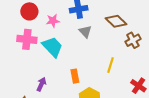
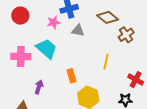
pink star: (53, 21) -> (54, 22), moved
gray triangle: (85, 32) -> (78, 31), turned -32
pink cross: (27, 39) -> (21, 57), moved

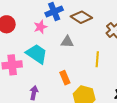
brown diamond: (107, 17) -> (81, 17), moved
gray triangle: (78, 31) -> (67, 42), moved

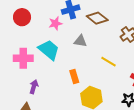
yellow line: (97, 59) -> (109, 62), turned -70
purple arrow: (34, 93) -> (34, 87), moved

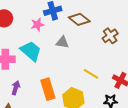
yellow line: (109, 62) -> (91, 74), moved
orange rectangle: (74, 76) -> (48, 89), moved, size x1.5

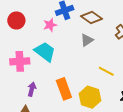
gray triangle: (62, 42) -> (87, 40), moved, turned -40

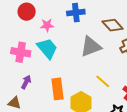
brown diamond: (91, 17) -> (113, 25), moved
pink star: (50, 25) -> (47, 25), moved
gray triangle: (87, 40) -> (91, 47), size x1.6

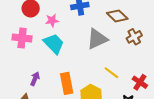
pink cross: (21, 52) -> (22, 38), moved

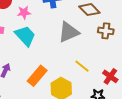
brown cross: (134, 37) -> (106, 31), turned 35
orange rectangle: (67, 83) -> (37, 76), turned 50

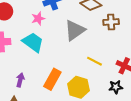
pink star: (24, 13) -> (38, 18), moved

